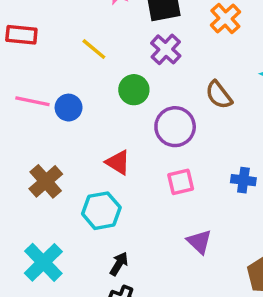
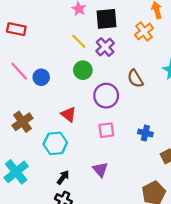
yellow line: (94, 49) -> (79, 41), moved
pink line: (32, 101) -> (19, 71), turned 30
purple triangle: (199, 242) -> (100, 170), moved

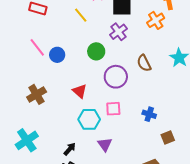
yellow line: (79, 41) -> (81, 15), moved
cyan hexagon: (55, 143) -> (89, 119), moved

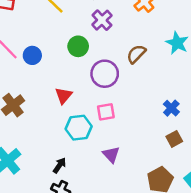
brown semicircle: (144, 63) -> (136, 54), turned 78
red triangle: (80, 91) -> (64, 96), turned 35
blue cross: (149, 114) -> (171, 108), moved, turned 32
purple triangle: (105, 145) -> (111, 154), moved

